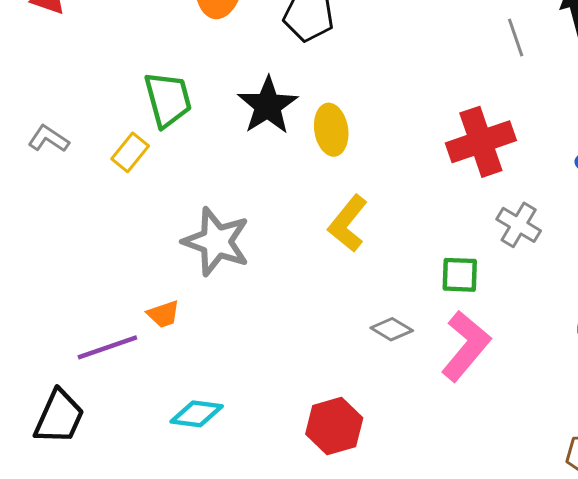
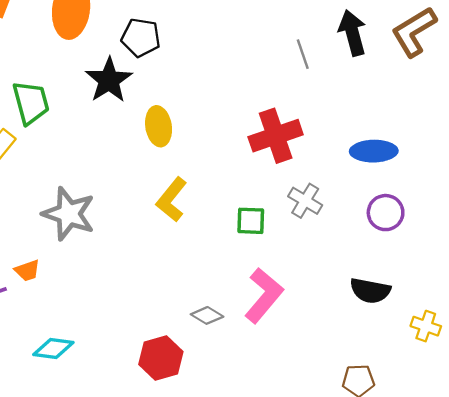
black star: (268, 106) -> (109, 80), moved
green square: (460, 275) -> (251, 221), moved
gray diamond: (392, 329) -> (207, 315), moved

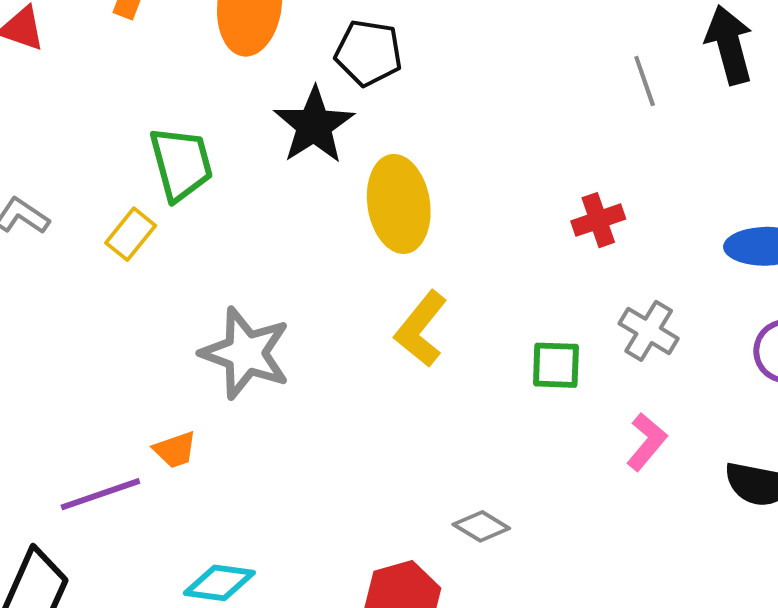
yellow ellipse: (159, 126) -> (399, 204), size x1.4
red cross: (276, 136) -> (598, 220), size x0.6
pink L-shape: (264, 295) -> (647, 442), moved, size x0.6

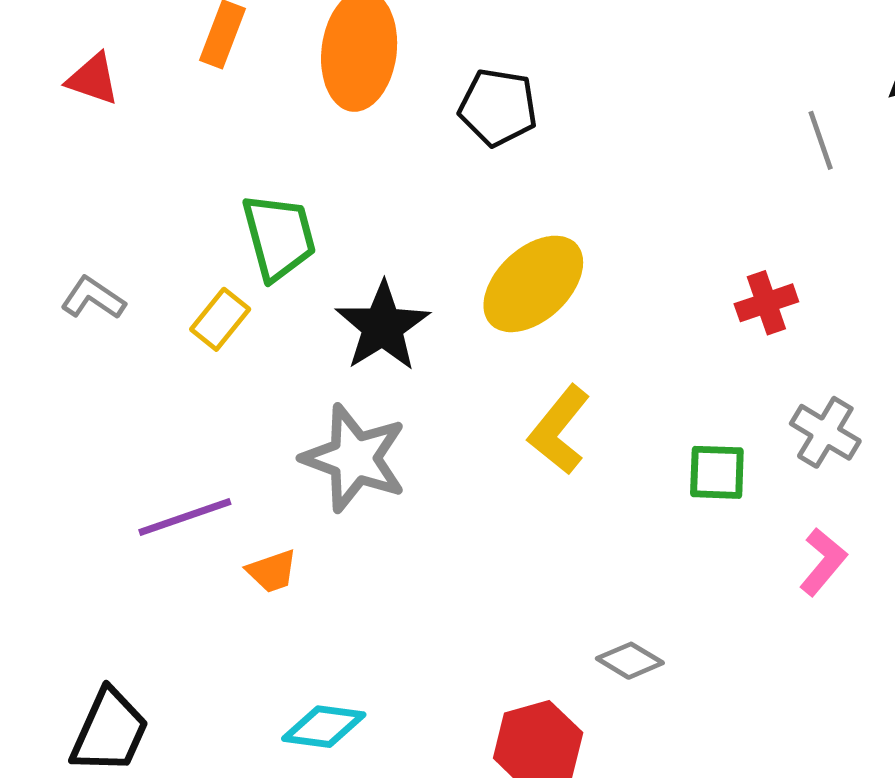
black star: (314, 125) -> (383, 326), moved
yellow ellipse: (399, 204) -> (533, 284), turned 56
purple line: (100, 494) -> (185, 517), moved

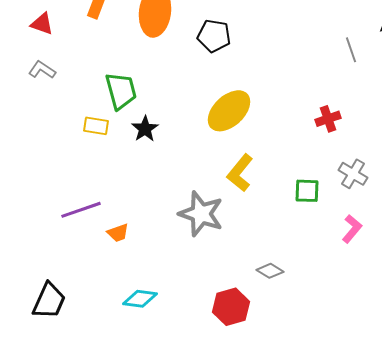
gray L-shape: (93, 298) -> (42, 70), moved
yellow rectangle: (220, 319) -> (96, 126), turned 60
black star: (383, 326) -> (145, 129), moved, size x0.7
gray star: (354, 458) -> (201, 214), moved

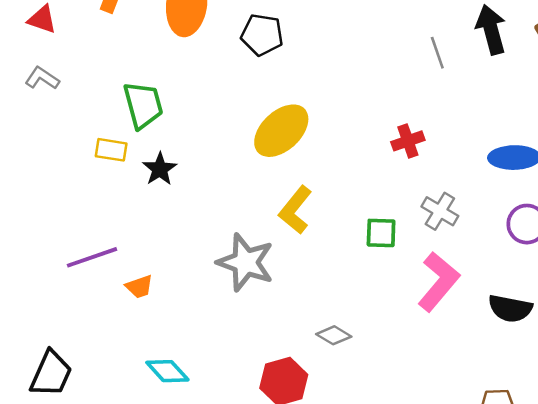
black star: (145, 129) -> (160, 169), moved
pink L-shape: (352, 229) -> (439, 282), size x1.6
cyan diamond: (140, 299) -> (167, 371), turned 40

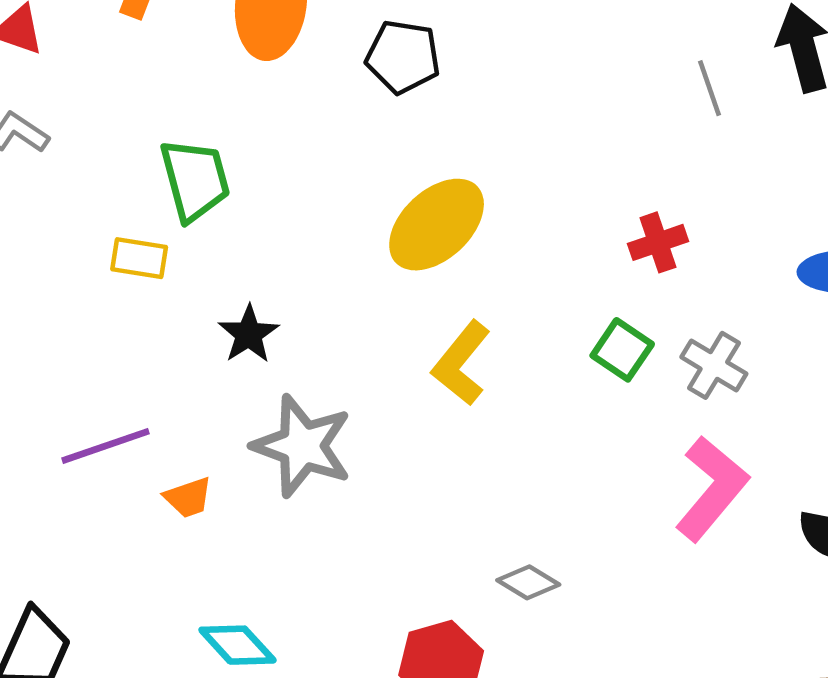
black star: (160, 169) -> (249, 334), moved
green square: (381, 233) -> (622, 350), moved, turned 32
gray star: (245, 262) -> (302, 446), moved

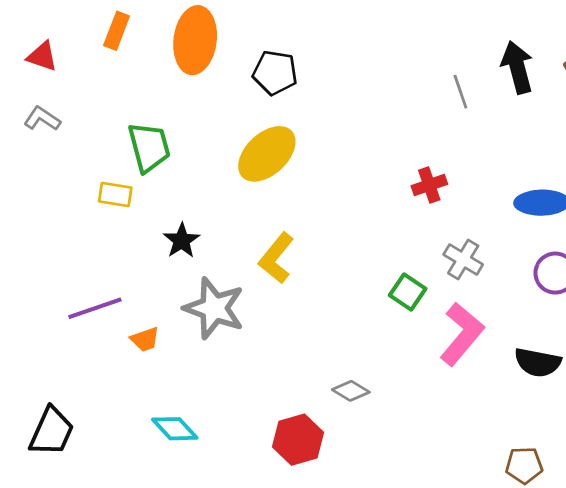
yellow ellipse: (437, 225) -> (267, 154), moved
green square: (622, 350) -> (408, 292), moved
yellow L-shape: (461, 363) -> (276, 258), moved

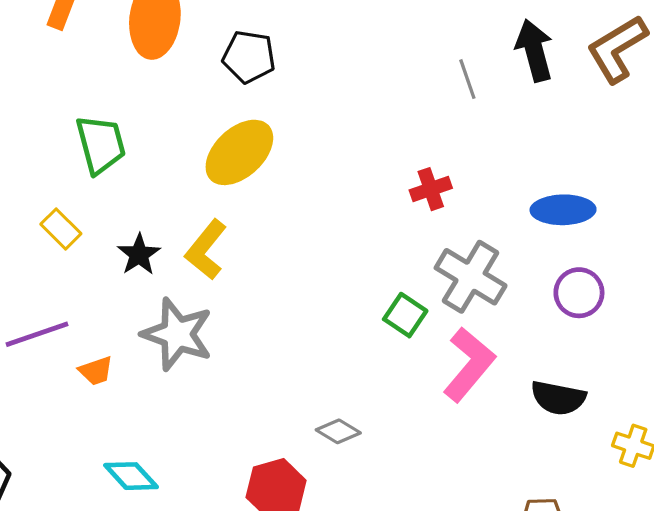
yellow rectangle: (115, 195) -> (61, 229), moved, turned 36
yellow L-shape: (276, 258) -> (206, 250), moved
gray cross: (463, 260) -> (471, 277), size x1.5

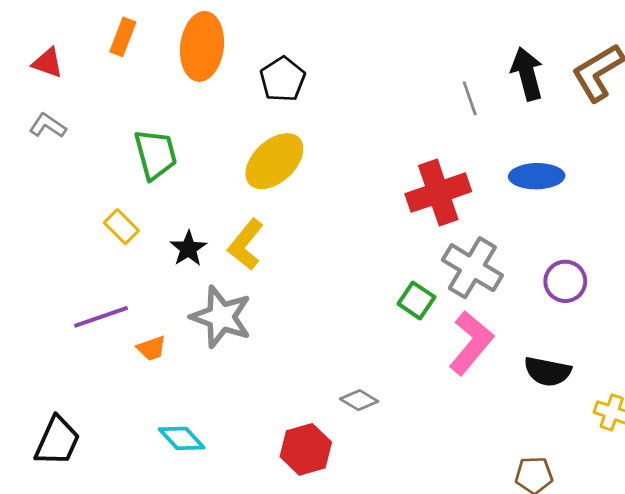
black pentagon: (249, 57) -> (283, 79), turned 30
red cross: (431, 189) -> (438, 193), size x1.8
blue ellipse: (563, 210) -> (537, 176), moved

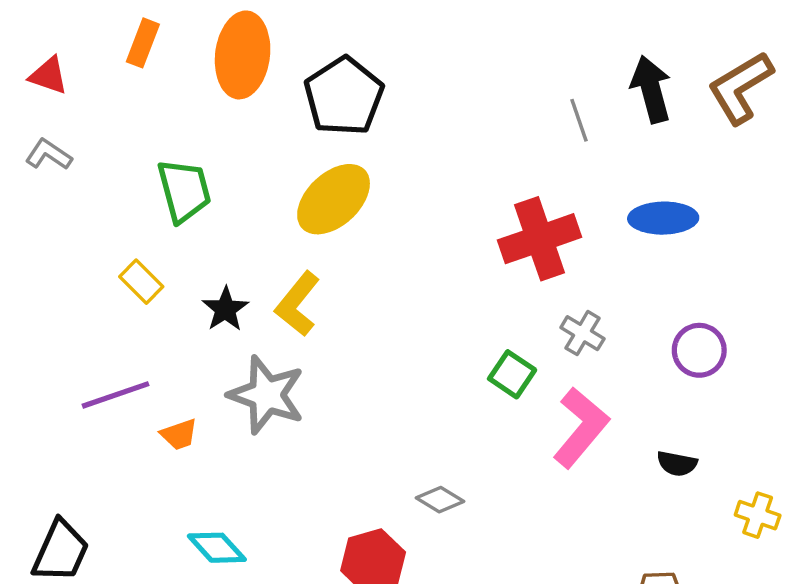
black pentagon: (283, 79) -> (344, 96), size x1.4
gray cross: (472, 268) -> (582, 333), size x0.6
black semicircle: (548, 371) -> (677, 464), size x0.7

